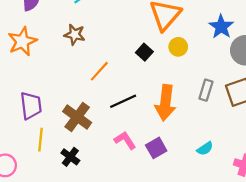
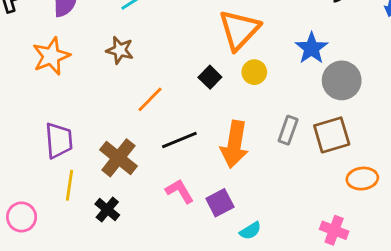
cyan semicircle: (205, 149) -> (250, 231), moved

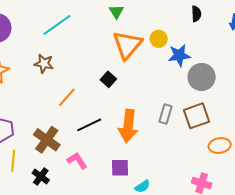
blue star: (312, 48) -> (179, 55), turned 30
yellow circle: (254, 72) -> (159, 39), moved
pink L-shape: (180, 191) -> (77, 161), moved
purple square: (220, 203) -> (120, 168), turned 30

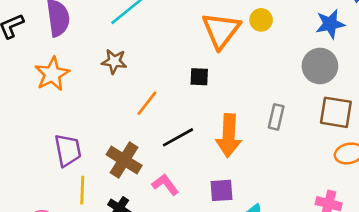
blue star: (179, 55) -> (330, 24), moved
black square: (108, 79) -> (199, 77), turned -35
brown square: (196, 116) -> (336, 112), moved, turned 32

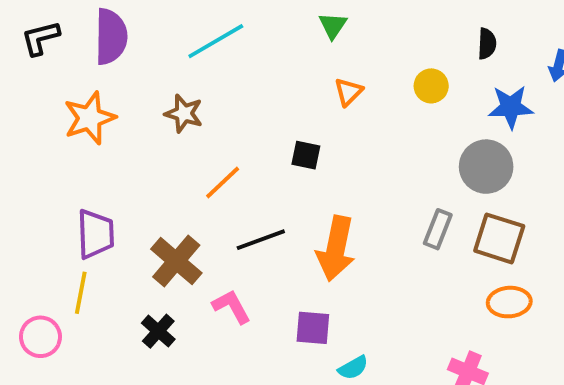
yellow circle: (261, 20) -> (431, 86), moved
orange triangle: (221, 30) -> (348, 92), size x0.5
gray rectangle: (276, 117) -> (438, 229), moved
yellow line: (82, 190) -> (81, 293), moved

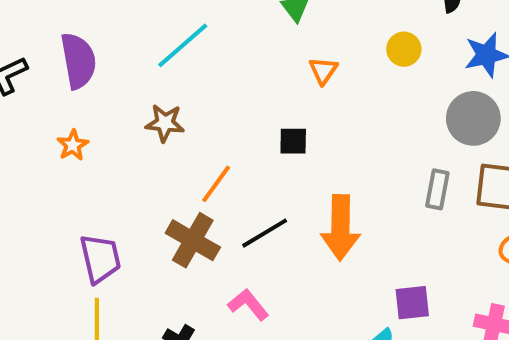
orange star: (90, 118) -> (73, 145), size x0.6
brown cross: (176, 261) -> (193, 240), moved
purple square: (313, 328) -> (412, 303), moved

